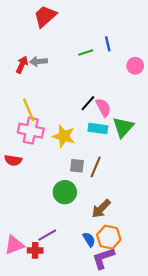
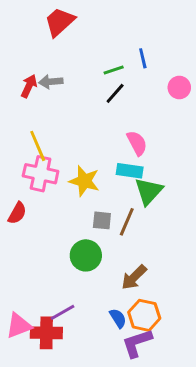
black line: (88, 103) -> (115, 93), moved
green triangle: (123, 127) -> (149, 191), moved
red semicircle: (13, 160) -> (17, 213), turned -70
red cross: (35, 250) -> (46, 333), size x1.5

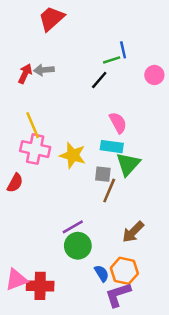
green line: (114, 70) -> (112, 60), moved
gray square: (102, 220) -> (103, 174), moved
green circle: (86, 255) -> (78, 246), moved
brown arrow: (134, 277) -> (133, 232), moved
purple line: (62, 312) -> (73, 227), moved

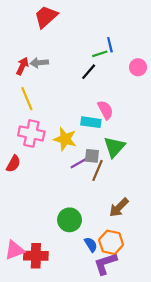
yellow line: (33, 125) -> (27, 99), moved
cyan rectangle: (112, 147) -> (91, 122), moved
purple line: (73, 227) -> (80, 163), moved

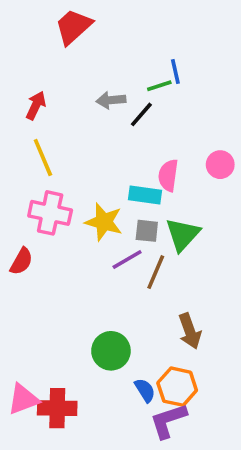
gray arrow: (39, 63) -> (111, 100), moved
pink circle: (138, 67) -> (220, 165), moved
pink semicircle: (105, 110) -> (168, 175), turned -144
gray square: (92, 156) -> (147, 231), moved
brown arrow: (119, 208) -> (190, 331), turned -65

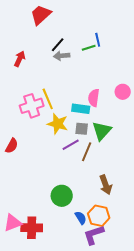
black line: (141, 114) -> (58, 45), moved
yellow line: (43, 157) -> (48, 99), moved
pink cross: (50, 213) -> (32, 106), moved, turned -30

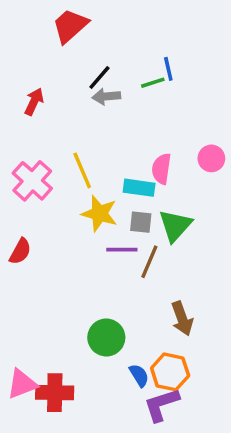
pink cross: (32, 106) -> (32, 181), moved, turned -30
purple line: (71, 145) -> (122, 250), turned 30

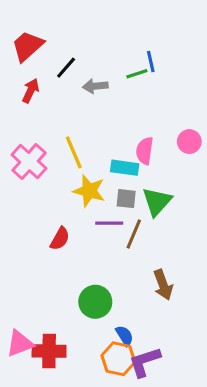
red trapezoid: (70, 26) -> (28, 46), moved
black line: (99, 77) -> (66, 68), moved
red semicircle: (20, 251) -> (60, 239), moved
orange hexagon: (170, 372) -> (118, 359), moved

